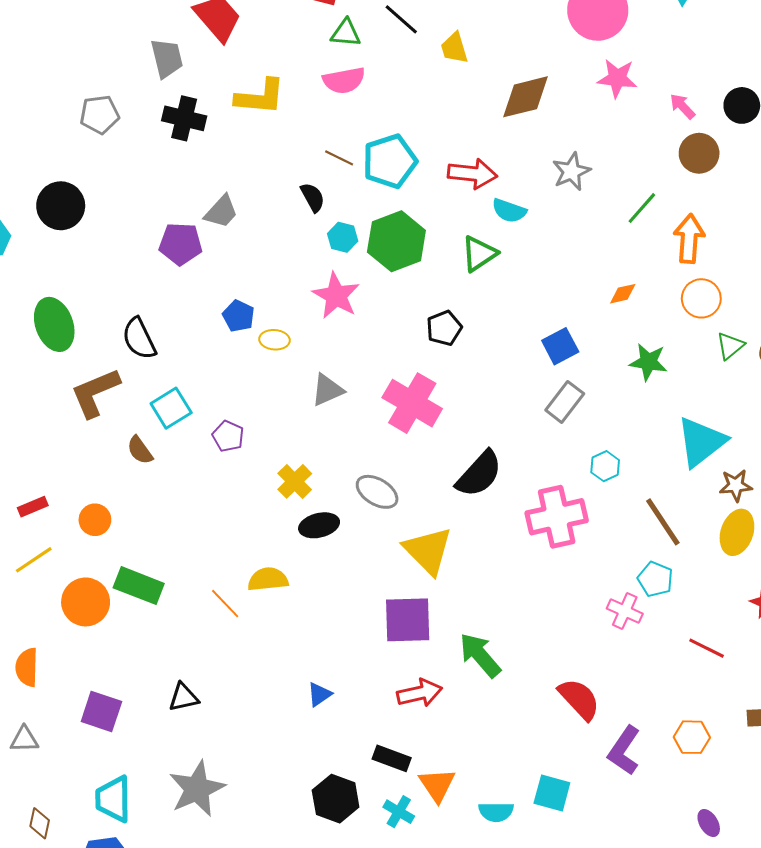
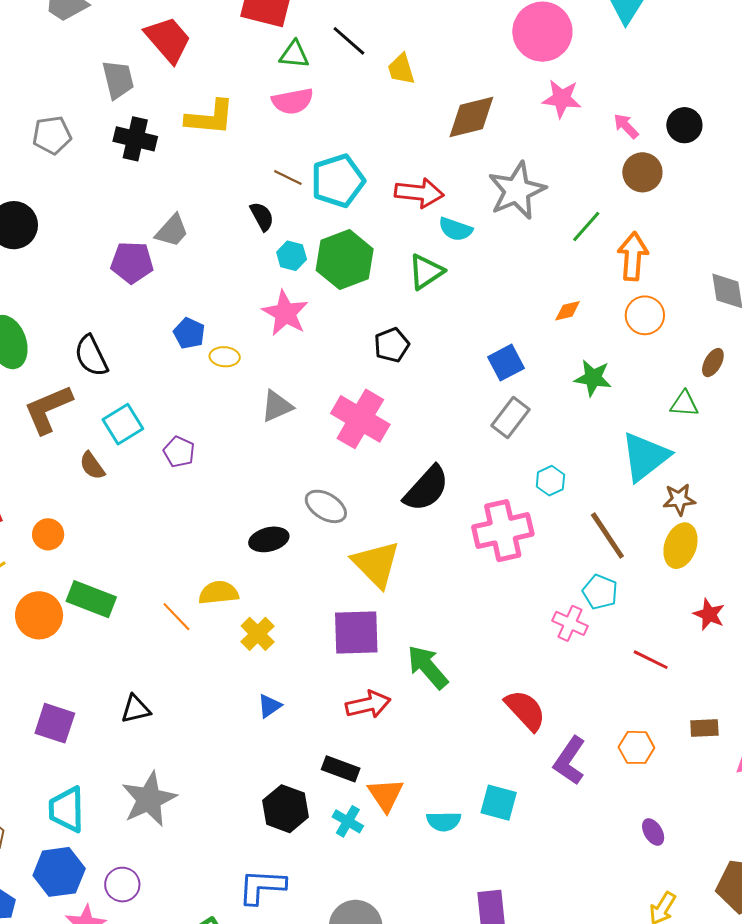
gray star: (571, 172) -> (517, 191), size x1.5
green triangle: (730, 346) -> (684, 404), moved, turned 44
yellow cross: (295, 481) -> (258, 634), moved

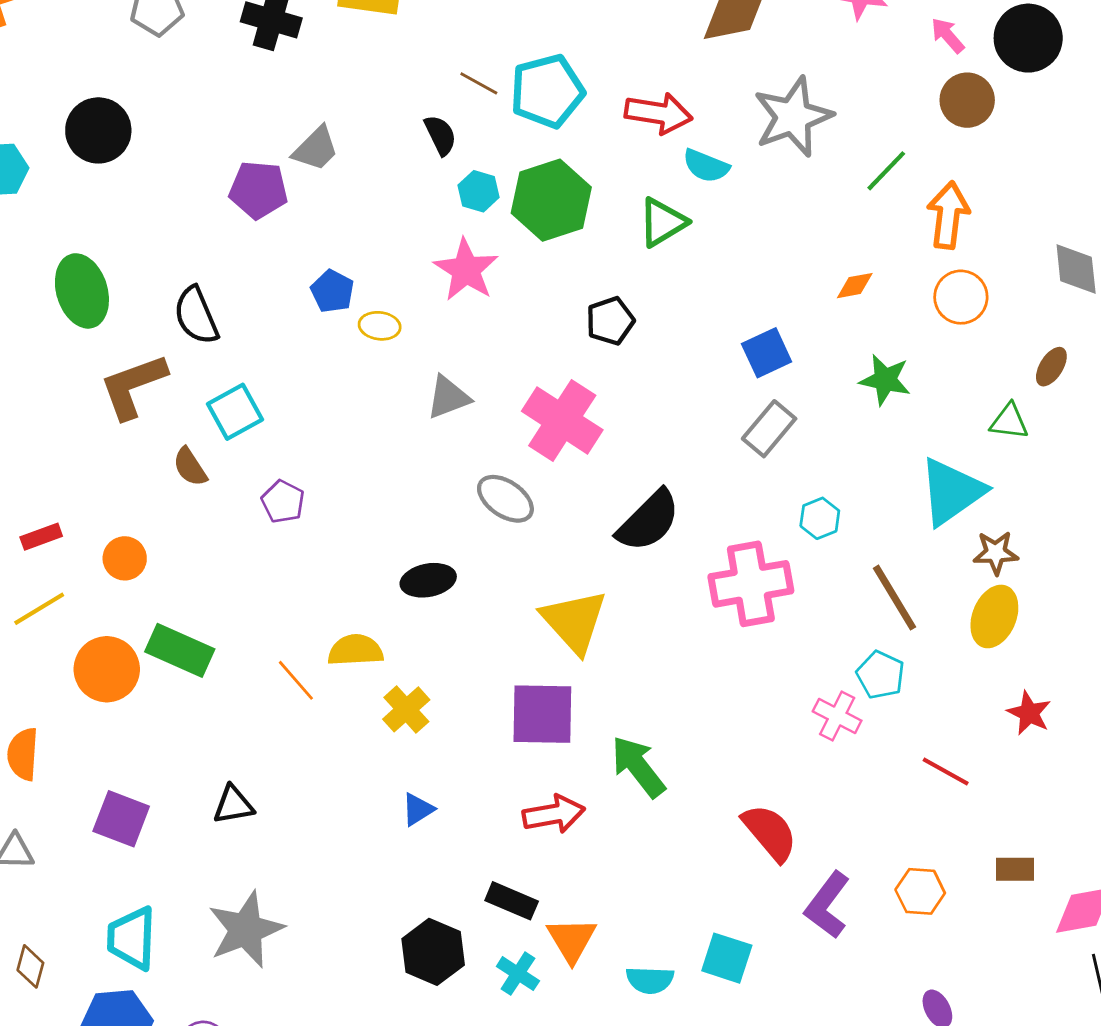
black circle: (684, 125) -> (1028, 38), size x1.4
purple pentagon: (179, 452) -> (283, 502), moved
gray ellipse: (326, 506) -> (505, 499), moved

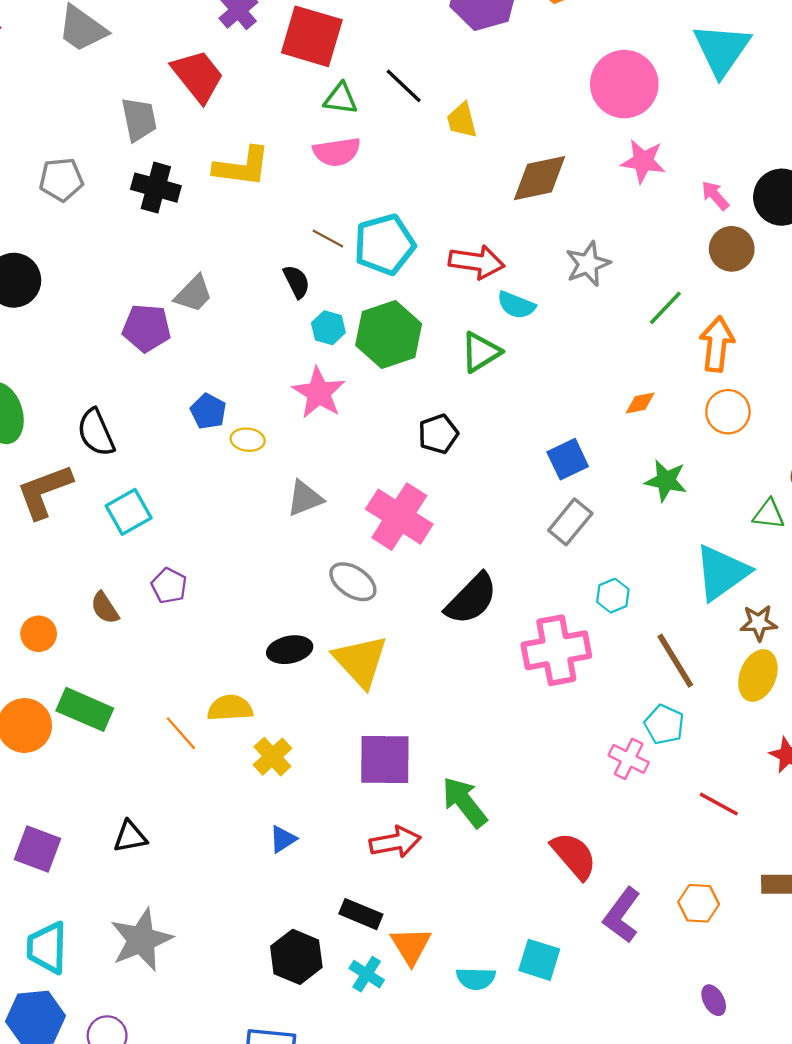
gray star: (793, 117) -> (588, 264), size x0.7
brown semicircle: (190, 467) -> (105, 608), moved
yellow triangle: (574, 621) -> (361, 661), moved

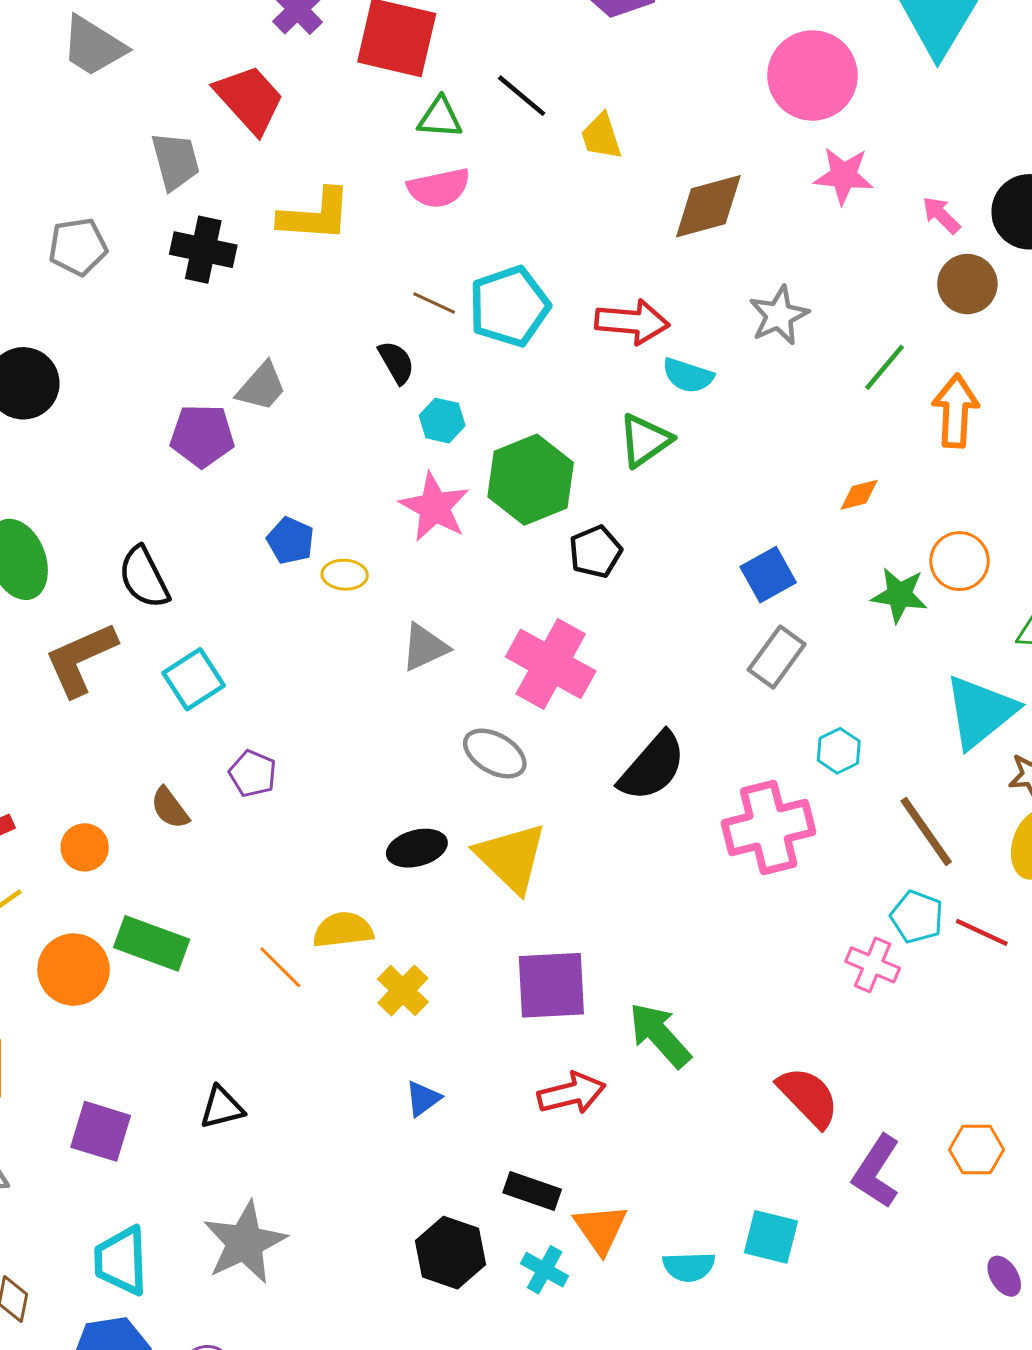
green hexagon: (389, 335) -> (531, 480), moved
orange circle: (728, 412) -> (960, 561), moved
red line: (719, 804) -> (982, 932), moved

